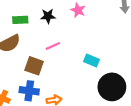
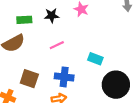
brown square: (34, 66) -> (29, 79), moved
blue cross: (29, 91) -> (64, 77), moved

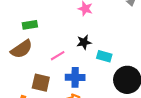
black star: (52, 16) -> (84, 42), moved
pink line: (57, 45) -> (58, 56), moved

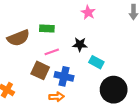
green rectangle: (30, 25) -> (47, 28), moved
brown square: (41, 83) -> (40, 70), moved

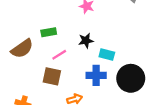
blue cross: (64, 76) -> (96, 75), moved

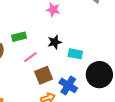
blue cross: (96, 75) -> (68, 85), moved, turned 36
brown square: (52, 76) -> (44, 75), moved, turned -30

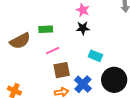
black star: (55, 42) -> (83, 28), moved

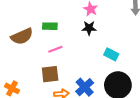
cyan rectangle: (95, 56) -> (111, 54), moved
brown square: (62, 70) -> (50, 74), moved

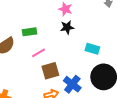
brown square: (50, 74) -> (50, 71), moved

